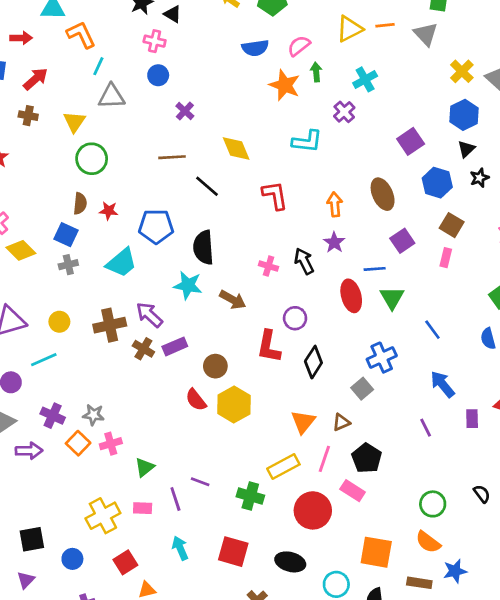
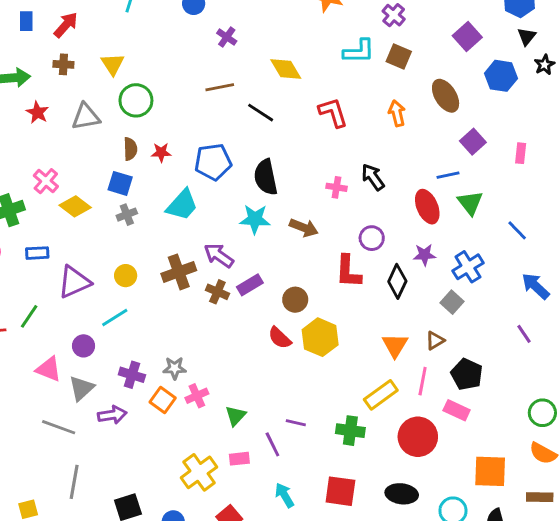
gray triangle: (112, 96) -> (86, 117), moved
brown square: (452, 225) -> (399, 57), moved
purple star: (334, 242) -> (424, 255), moved, turned -30

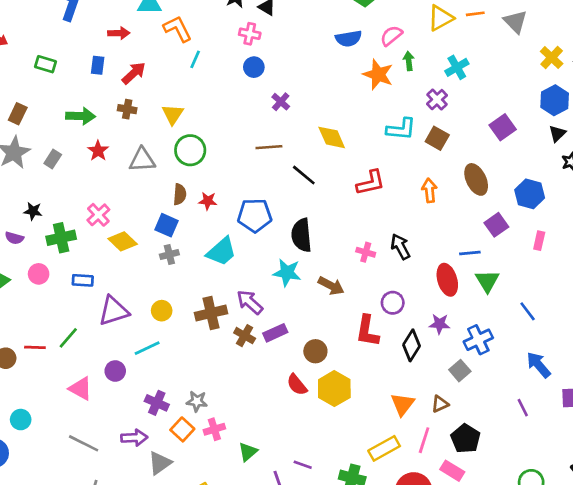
blue hexagon: (501, 76) -> (530, 194), moved
red L-shape: (333, 112) -> (371, 183), turned 88
gray triangle: (81, 388) -> (160, 463), moved

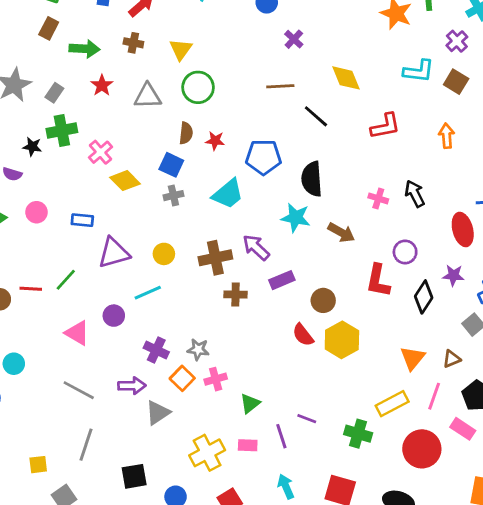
brown rectangle: (18, 114) -> (49, 28), moved
green cross: (61, 238) -> (62, 130), moved
brown cross: (245, 336) -> (236, 294), moved, turned -30

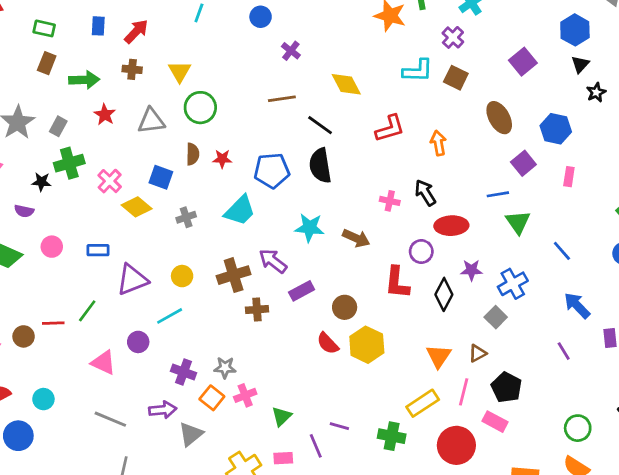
orange arrow: (447, 136) -> (438, 143), moved
blue square: (171, 165) -> (161, 177), moved
black semicircle: (312, 179) -> (320, 166), moved
red ellipse: (463, 230) -> (451, 226), moved, turned -72

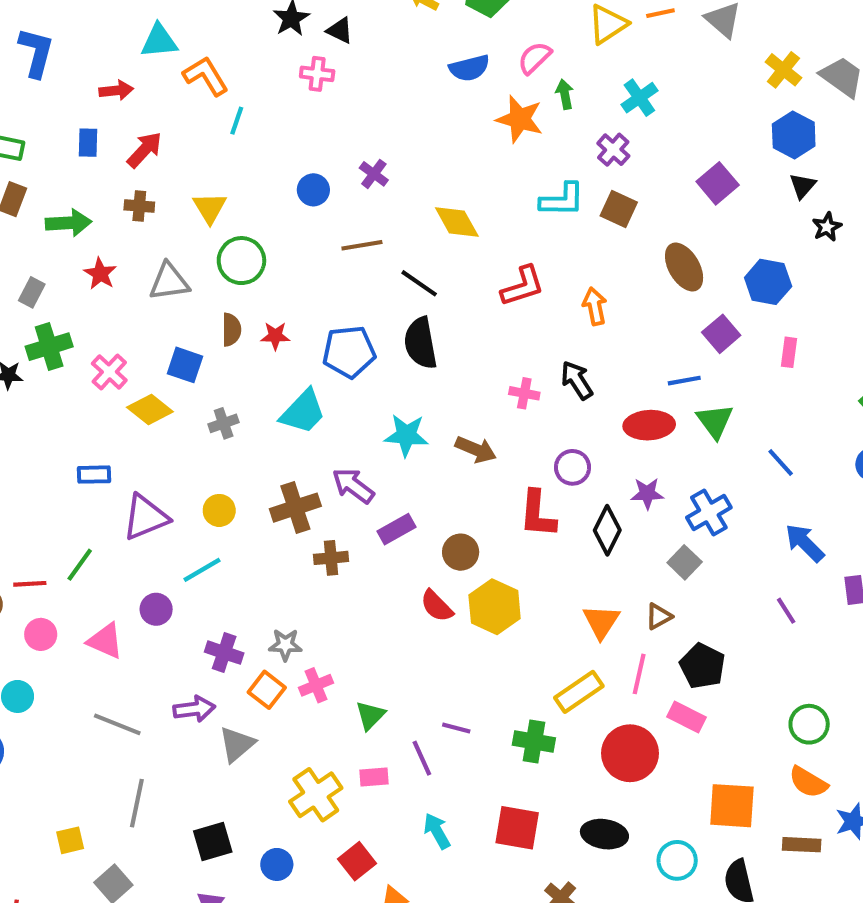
blue circle: (261, 17) -> (313, 190), moved
red ellipse: (451, 226) -> (649, 425), moved
pink circle: (52, 247) -> (41, 634), moved

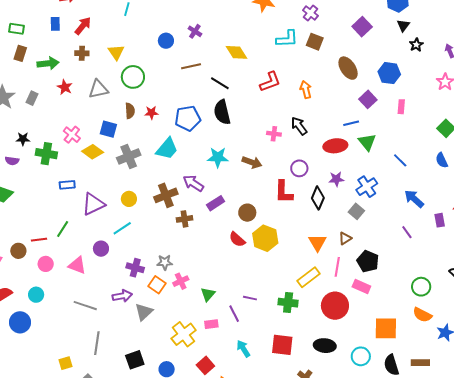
green cross: (49, 347) -> (46, 154), moved, turned 30
gray cross: (224, 423) -> (129, 156), size x1.6
brown rectangle: (802, 845) -> (420, 363), moved

